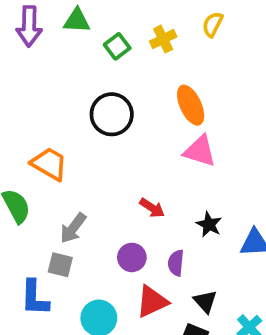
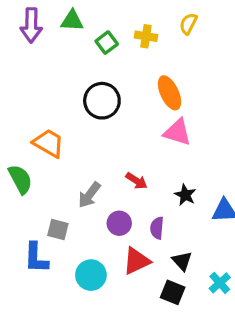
yellow cross: (163, 39) -> (146, 36), turned 35
gray arrow: (73, 228) -> (89, 195), moved

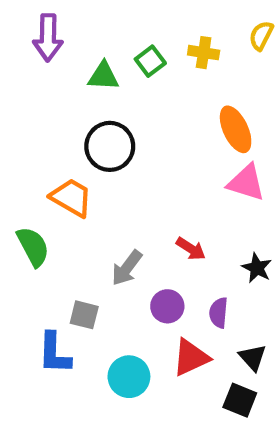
green triangle: (72, 21) -> (103, 76), moved
black circle: (102, 101) -> (110, 146), moved

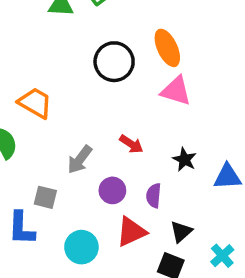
black circle: (110, 146) -> (114, 62), moved
black triangle: (253, 357) -> (181, 232), turned 30

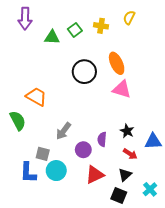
red arrow: (131, 144) -> (130, 154), moved
purple semicircle: (154, 196) -> (102, 139), moved
cyan circle: (81, 247) -> (56, 171), moved

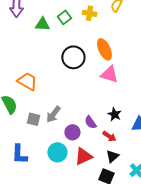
purple semicircle: (102, 139) -> (90, 122), turned -40
gray square: (43, 154) -> (33, 119), moved
red arrow: (130, 154) -> (109, 136), moved
cyan circle: (56, 171) -> (57, 152), moved

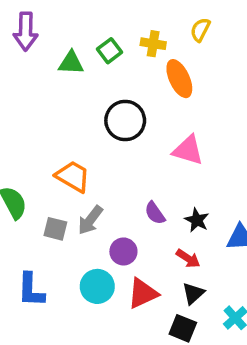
orange ellipse: (104, 49) -> (179, 79), moved
orange trapezoid: (27, 81) -> (73, 176), moved
purple semicircle: (90, 122) -> (155, 213), moved

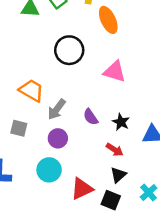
gray arrow: (90, 220) -> (57, 109), moved
purple circle: (123, 251) -> (58, 138), moved
red triangle: (143, 293) -> (82, 189), moved

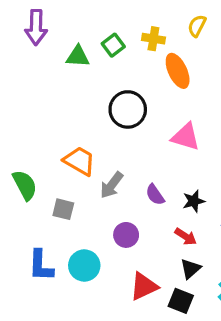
black star: (121, 122) -> (194, 201), turned 30
purple circle: (58, 138) -> (126, 235), moved
cyan circle: (49, 170) -> (84, 265), moved

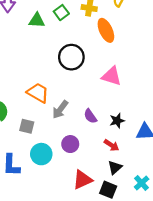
cyan circle: (84, 265) -> (41, 154), moved

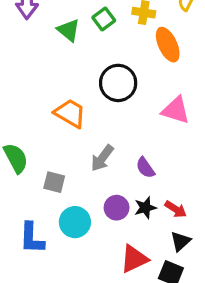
green triangle: (37, 20) -> (69, 30), turned 36
orange trapezoid: (38, 93) -> (70, 113), moved
black star: (117, 121) -> (145, 208), moved

